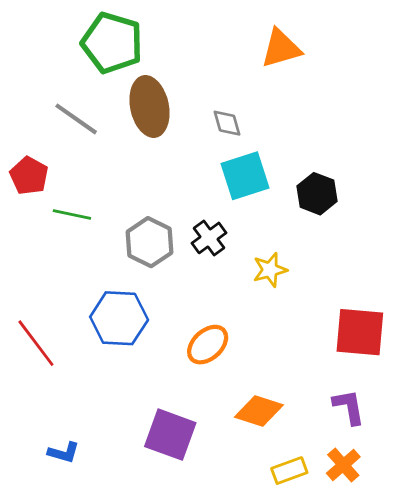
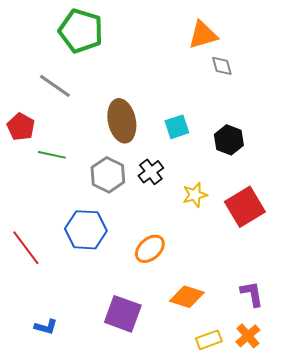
brown ellipse: (149, 106) -> (122, 121), moved
gray diamond: (227, 123) -> (222, 66), moved
cyan square: (245, 176) -> (177, 127), size x0.7
red square: (360, 332) -> (245, 207), moved, turned -36

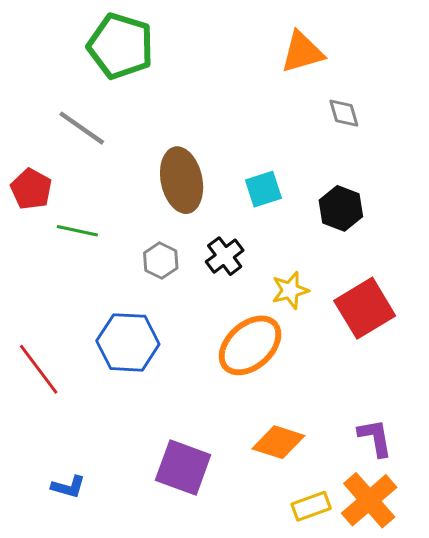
gray diamond: (222, 66) -> (344, 113), moved
gray hexagon: (108, 175) -> (161, 261), size x0.7
orange ellipse: (150, 249) -> (250, 345), moved, size x1.4
orange cross: (248, 336) -> (369, 500), size x1.5

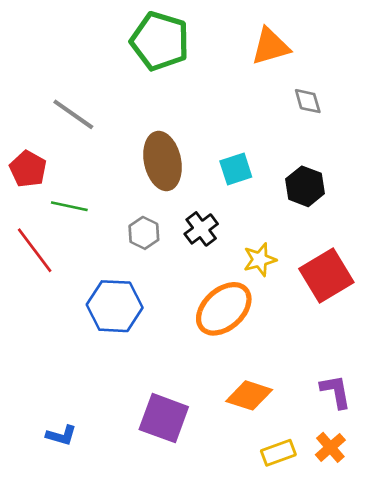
green pentagon: (121, 46) -> (160, 41), moved
red line: (39, 369) -> (35, 250), moved
orange cross: (369, 500) -> (330, 447), size x0.6

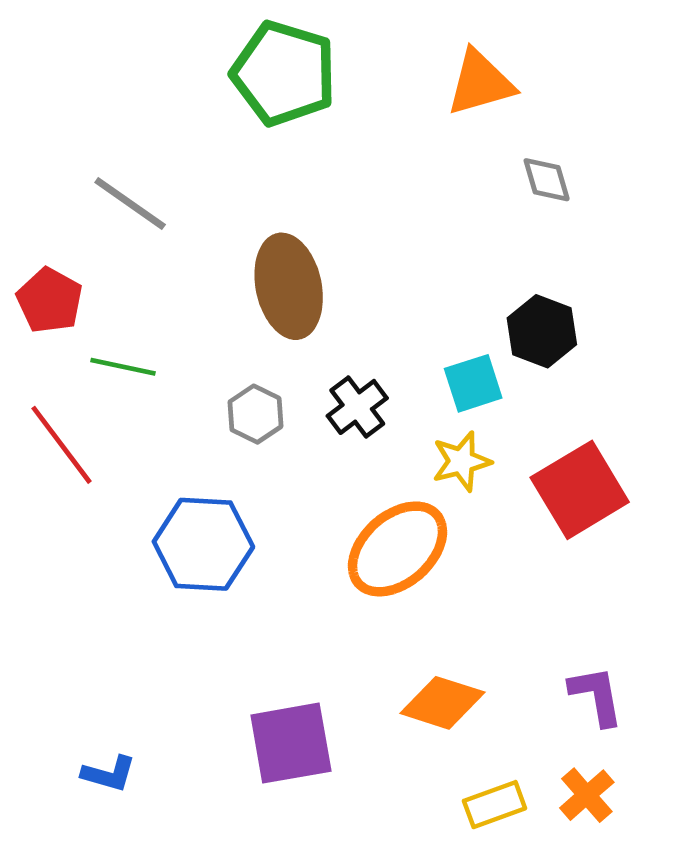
cyan square: (236, 169) -> (473, 383), moved
purple square: (164, 418) -> (291, 743), turned -30

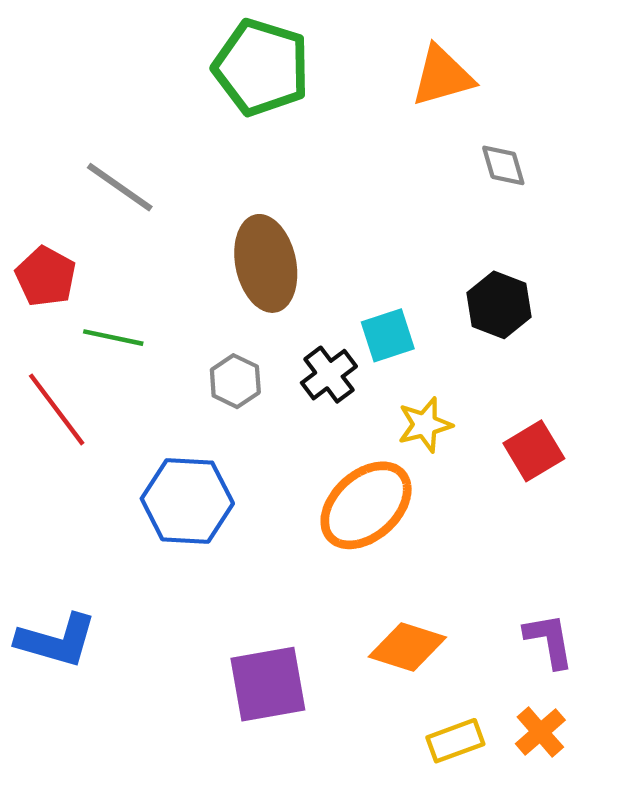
cyan square: (473, 383) -> (388, 335), moved
red square: (580, 490) -> (534, 451), size x0.7
blue L-shape: (109, 774) -> (57, 640), moved, size x1.6

